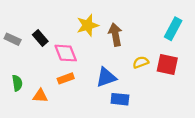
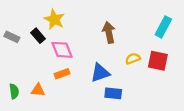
yellow star: (88, 25) -> (54, 19), moved, turned -30
green semicircle: (17, 83) -> (14, 91), moved

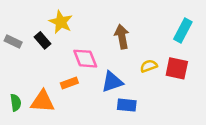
pink diamond: (62, 50) -> (85, 59), moved
orange triangle: (38, 90) -> (42, 101), size x1.5

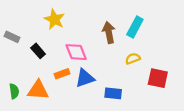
cyan rectangle: (183, 31) -> (135, 27), moved
black rectangle: (42, 40) -> (38, 51), moved
red square: (177, 68) -> (158, 78), moved
blue triangle: (112, 82) -> (85, 78), moved

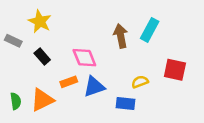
yellow star: (54, 19) -> (40, 21), moved
yellow semicircle: (133, 59) -> (140, 82), moved
red square: (158, 78) -> (175, 70), moved
orange triangle: (38, 90) -> (42, 100), turned -30

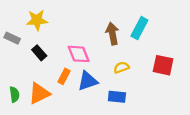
yellow star: (40, 21) -> (37, 20), turned -30
orange rectangle: (69, 82) -> (64, 76), turned -42
yellow semicircle: (140, 82) -> (121, 67), moved

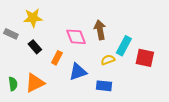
cyan rectangle: (139, 28) -> (124, 46), moved
pink diamond: (79, 54) -> (76, 37), moved
orange rectangle: (64, 76) -> (57, 58), moved

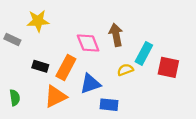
black rectangle: (35, 47) -> (40, 66), moved, turned -32
orange rectangle: (57, 58) -> (66, 67), size x1.5
orange triangle: (35, 83) -> (55, 97), moved
blue rectangle: (104, 86) -> (109, 105), moved

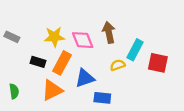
yellow star: (38, 21) -> (54, 37), moved

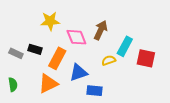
brown arrow: (109, 32) -> (101, 30), turned 36
gray rectangle: (12, 37) -> (16, 53), moved
yellow star: (54, 37) -> (50, 21), moved
black rectangle: (38, 62) -> (35, 49), moved

